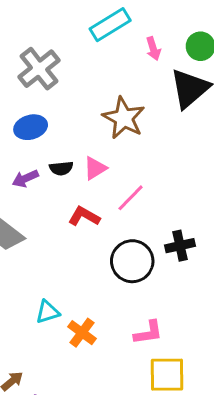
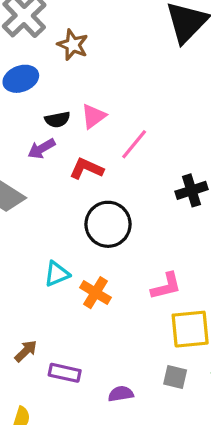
brown star: (124, 118) -> (73, 45), moved, size x0.7
purple arrow: (25, 178) -> (41, 149), moved
black circle: (132, 261) -> (108, 224), moved

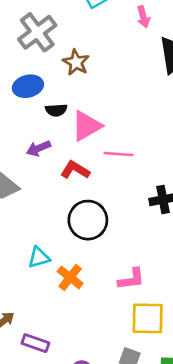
pink triangle: (93, 116) -> (86, 126), size x1.4
black semicircle: (57, 120) -> (56, 110), moved
pink line: (134, 144) -> (119, 154), turned 48

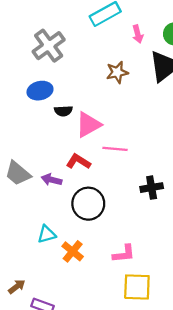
brown star: (76, 62) -> (117, 72), moved, turned 30
purple arrow: (38, 148) -> (51, 180), moved, turned 36

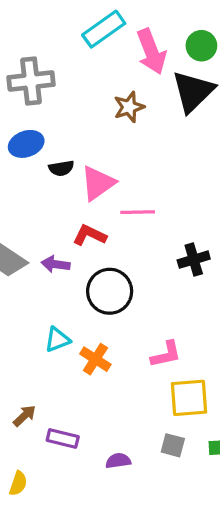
pink arrow: (138, 34) -> (151, 52), size x1.8
gray cross: (49, 46) -> (31, 81), turned 36

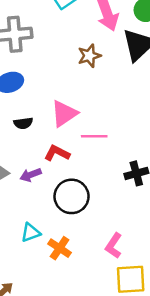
black semicircle: (61, 168) -> (23, 123), moved
purple arrow: (56, 264) -> (31, 175), turned -30
pink L-shape: (166, 354) -> (114, 246), turned 135

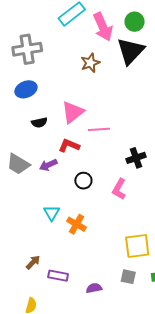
black circle: (71, 196) -> (83, 181), size x0.6
cyan triangle: (31, 233) -> (52, 213), turned -36
pink L-shape: (114, 246) -> (119, 189), moved

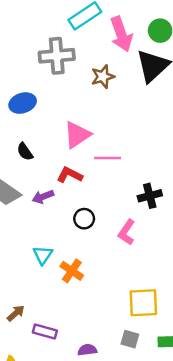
gray cross: (27, 49) -> (57, 56), moved
black semicircle: (39, 123) -> (25, 152), moved, turned 63

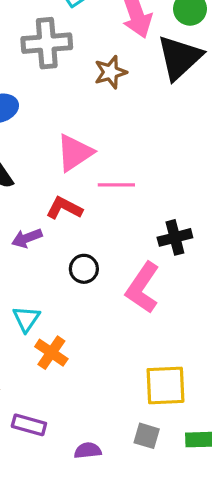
pink L-shape: (127, 232) -> (143, 288), size x1.4
orange cross: (72, 271) -> (51, 353), moved

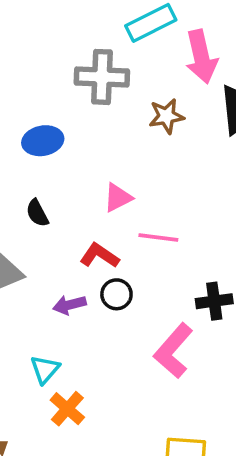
pink triangle: (75, 153) -> (118, 198), size x0.7
purple arrow: (27, 238) -> (70, 305), moved
black circle: (84, 269) -> (116, 294), moved

